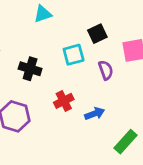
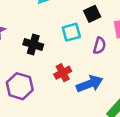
purple semicircle: (106, 70) -> (99, 46), turned 35
blue arrow: (95, 114) -> (90, 84), size x1.5

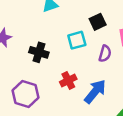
blue arrow: (90, 84) -> (95, 91), turned -30

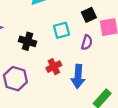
black square: (98, 22) -> (89, 15), moved
blue arrow: (95, 91) -> (78, 76), turned 145

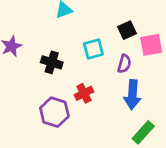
blue arrow: (78, 76) -> (132, 95), moved
purple hexagon: (15, 79) -> (54, 112), moved

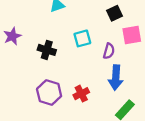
black square: (127, 30) -> (115, 13), moved
red cross: (84, 93) -> (81, 94), moved

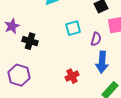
black cross: (47, 50) -> (30, 41), moved
purple hexagon: (49, 92) -> (19, 75), moved

